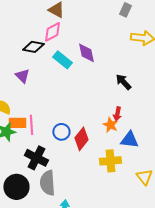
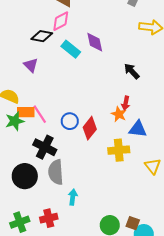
pink line: (31, 125) -> (40, 114), turned -30

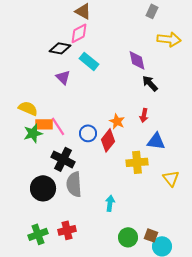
purple diamond: (95, 42) -> (137, 60), moved
purple triangle: (31, 65) -> (63, 77), moved
orange star: (119, 114) -> (117, 121), moved
cyan arrow: (73, 197) -> (110, 203), moved

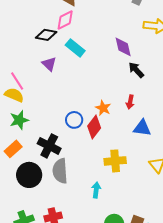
orange rectangle: (44, 124) -> (13, 149), moved, turned -42
pink line: (58, 126) -> (17, 81), moved
yellow cross: (137, 162) -> (115, 161), moved

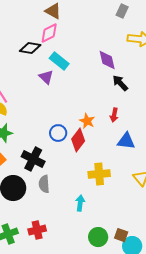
purple triangle: (49, 64) -> (46, 77), moved
gray semicircle: (60, 171) -> (44, 184), size x0.7

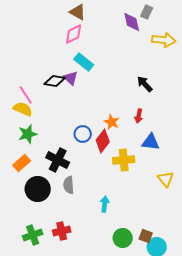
black diamond: (30, 48) -> (55, 81), moved
purple diamond: (107, 60) -> (132, 22), moved
yellow cross: (99, 174) -> (124, 160), moved

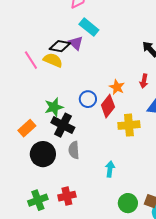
yellow semicircle: (23, 109) -> (53, 60), moved
green star: (28, 134) -> (54, 107), moved

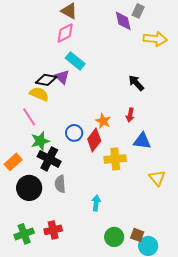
pink line: (31, 60) -> (29, 117), moved

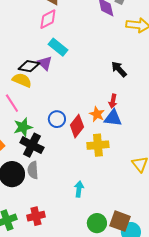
orange star: (103, 121) -> (97, 114), moved
blue triangle: (142, 141) -> (113, 118), moved
gray semicircle: (60, 184) -> (33, 170), moved
brown square: (137, 235) -> (120, 221), size x1.5

